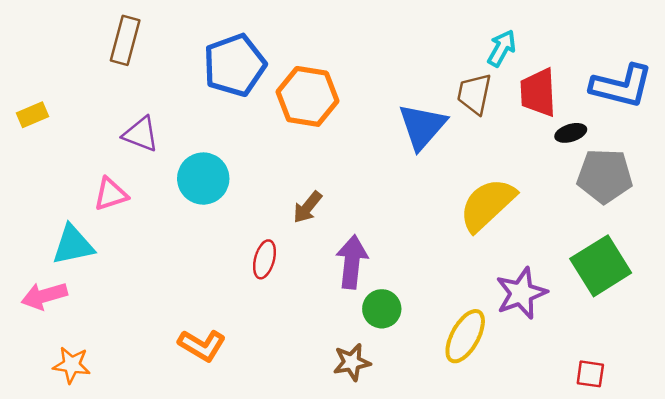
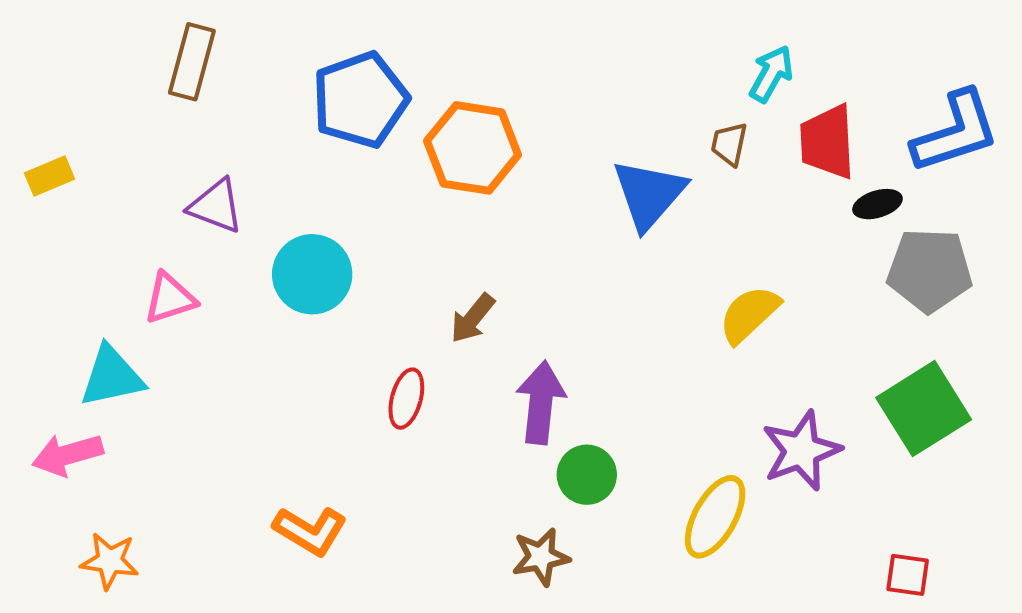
blue L-shape: (622, 86) -> (956, 132), turned -32
brown trapezoid: (474, 94) -> (729, 144), size x0.7
yellow semicircle: (487, 205) -> (749, 314), size x0.7

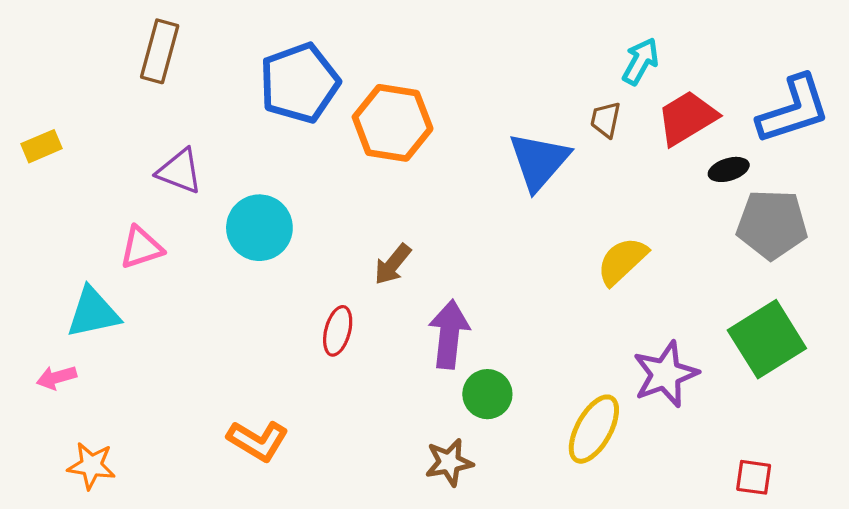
red trapezoid: (827, 142) -> (687, 118), turned 62
pink arrow: (68, 455) -> (56, 377), size x0.7

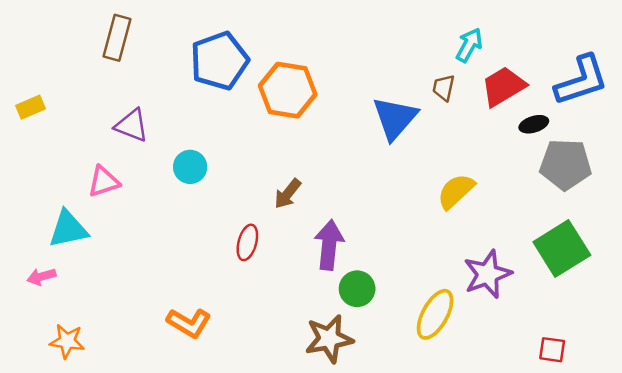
cyan circle: (259, 228) -> (190, 167), size x0.7
brown star: (449, 462) -> (329, 339), size x1.4

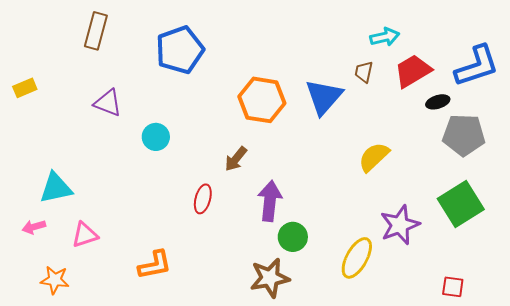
cyan arrow: (469, 45) -> (385, 37), turned 48
orange hexagon: (288, 90) -> (262, 100), moved
pink triangle: (104, 182) -> (85, 235), moved
orange L-shape: (189, 323) -> (155, 265), turned -42

